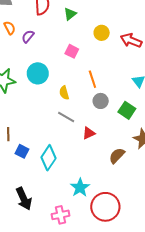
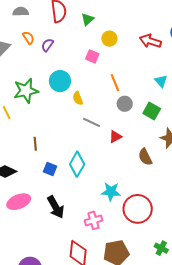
yellow circle: (102, 33) -> (109, 39), moved
yellow semicircle: (64, 93) -> (78, 98), moved
blue square: (22, 151) -> (50, 169), moved
brown semicircle: (117, 156) -> (145, 157), turned -66
cyan star: (80, 188) -> (111, 192), turned -30

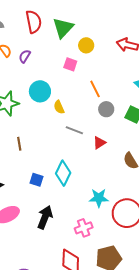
green triangle: (88, 19) -> (63, 28), size x1.6
brown line: (35, 144) -> (19, 144), moved
black arrow: (56, 207) -> (45, 217), turned -125

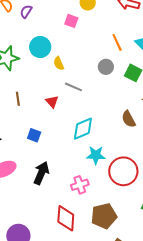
orange line: (95, 89) -> (117, 42), moved
red triangle: (99, 143) -> (52, 102), moved, turned -40
cyan diamond: (63, 173) -> (83, 129), moved, turned 40

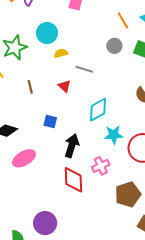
yellow semicircle: (59, 63) -> (61, 53), moved, turned 104
black arrow: (41, 173) -> (72, 146), moved
red diamond: (66, 218) -> (73, 180), moved

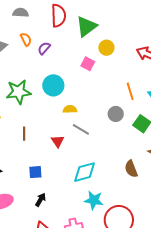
yellow semicircle: (61, 53) -> (70, 109), moved
blue square: (50, 121) -> (35, 172), turned -32
black arrow: (72, 146) -> (40, 200), moved, size x0.6

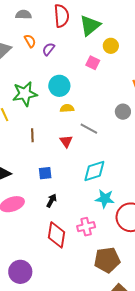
yellow semicircle: (70, 109) -> (67, 108), moved

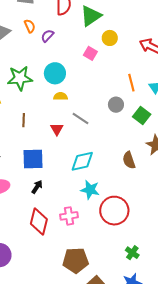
blue square: (45, 173) -> (33, 159), size x1.6
brown pentagon: (107, 260) -> (76, 260), moved

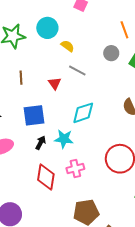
yellow semicircle: (61, 96) -> (68, 46), moved, turned 40
cyan star: (90, 190) -> (64, 139), moved

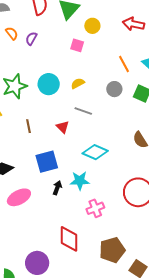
cyan circle: (47, 28) -> (49, 84), moved
yellow semicircle: (68, 46) -> (78, 83), moved, turned -56
cyan diamond: (83, 113) -> (95, 152), turned 50
red diamond: (46, 177) -> (69, 239), moved

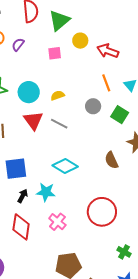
red arrow: (133, 24) -> (108, 51), moved
pink square: (77, 45) -> (55, 53), moved, turned -32
red triangle: (63, 127) -> (33, 120), moved, size x1.5
pink cross: (95, 208) -> (57, 222), turned -36
red diamond: (69, 239) -> (21, 227), moved

